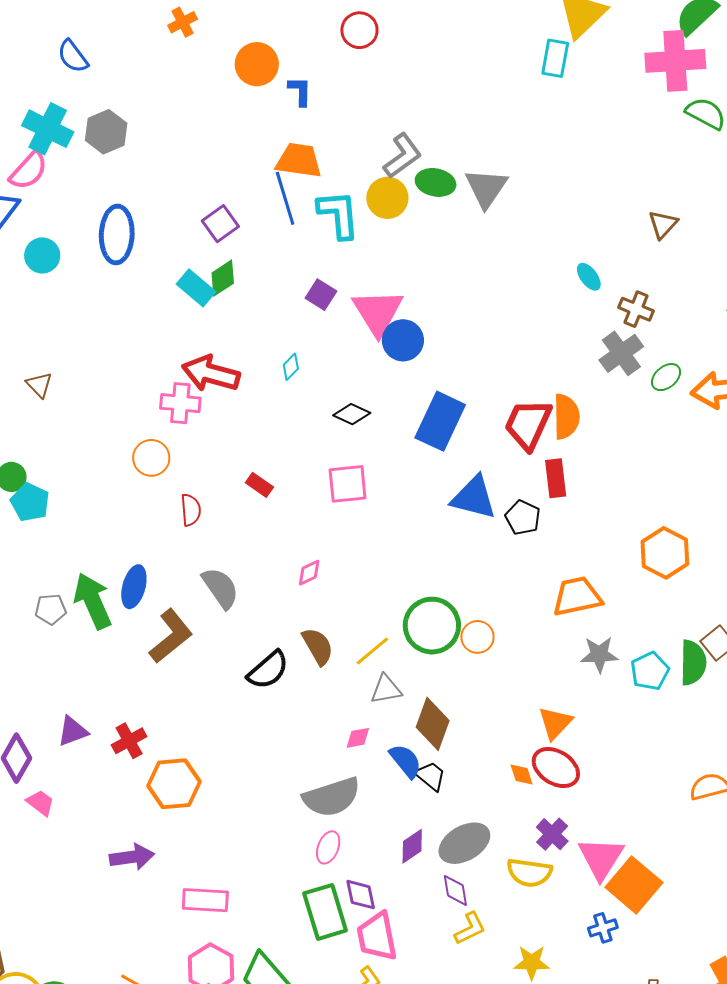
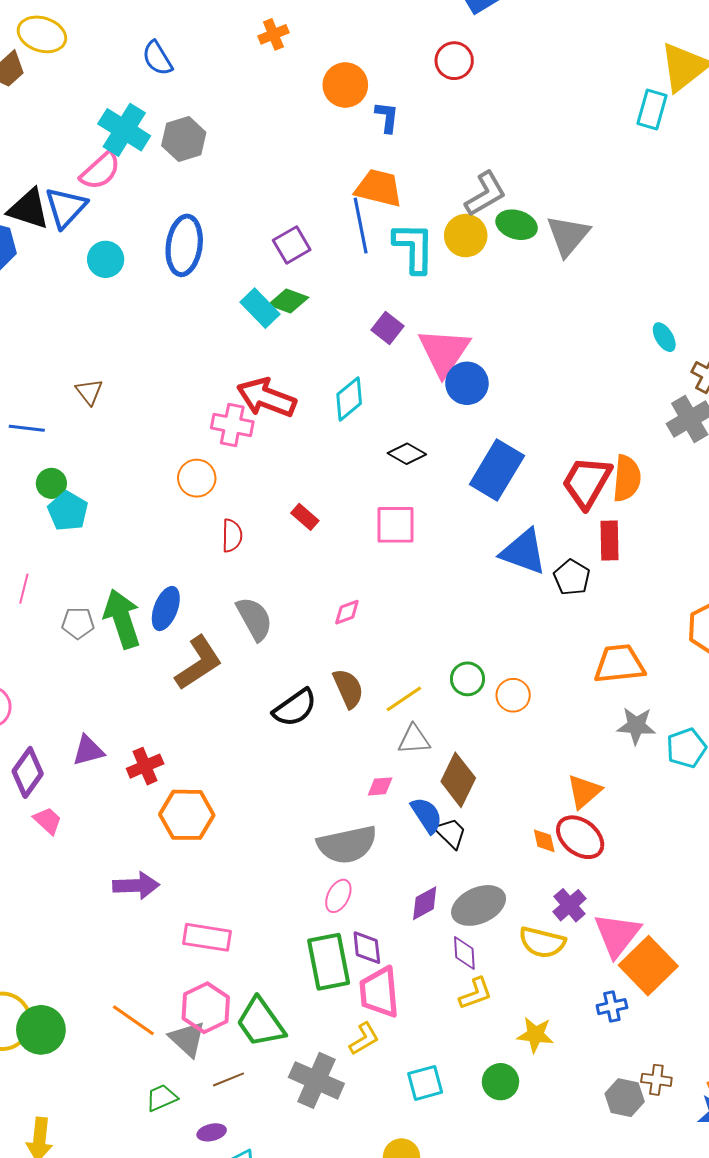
green diamond: (223, 278) -> (288, 301), turned 48
cyan diamond: (291, 367) -> (349, 399), size x1.6
green circle: (432, 626) -> (467, 679), size x0.6

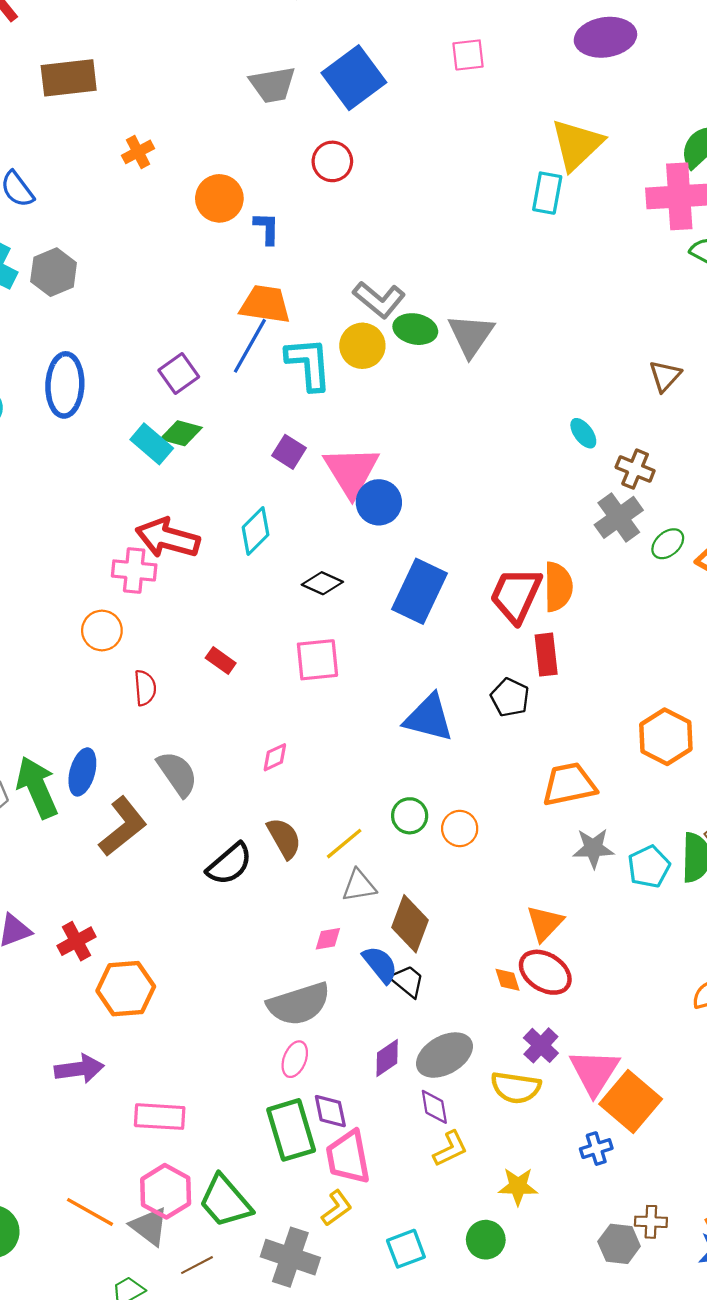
gray L-shape: (485, 194) -> (379, 299), turned 75
blue line: (361, 226) -> (250, 346), turned 46
blue triangle: (523, 552) -> (429, 718), moved

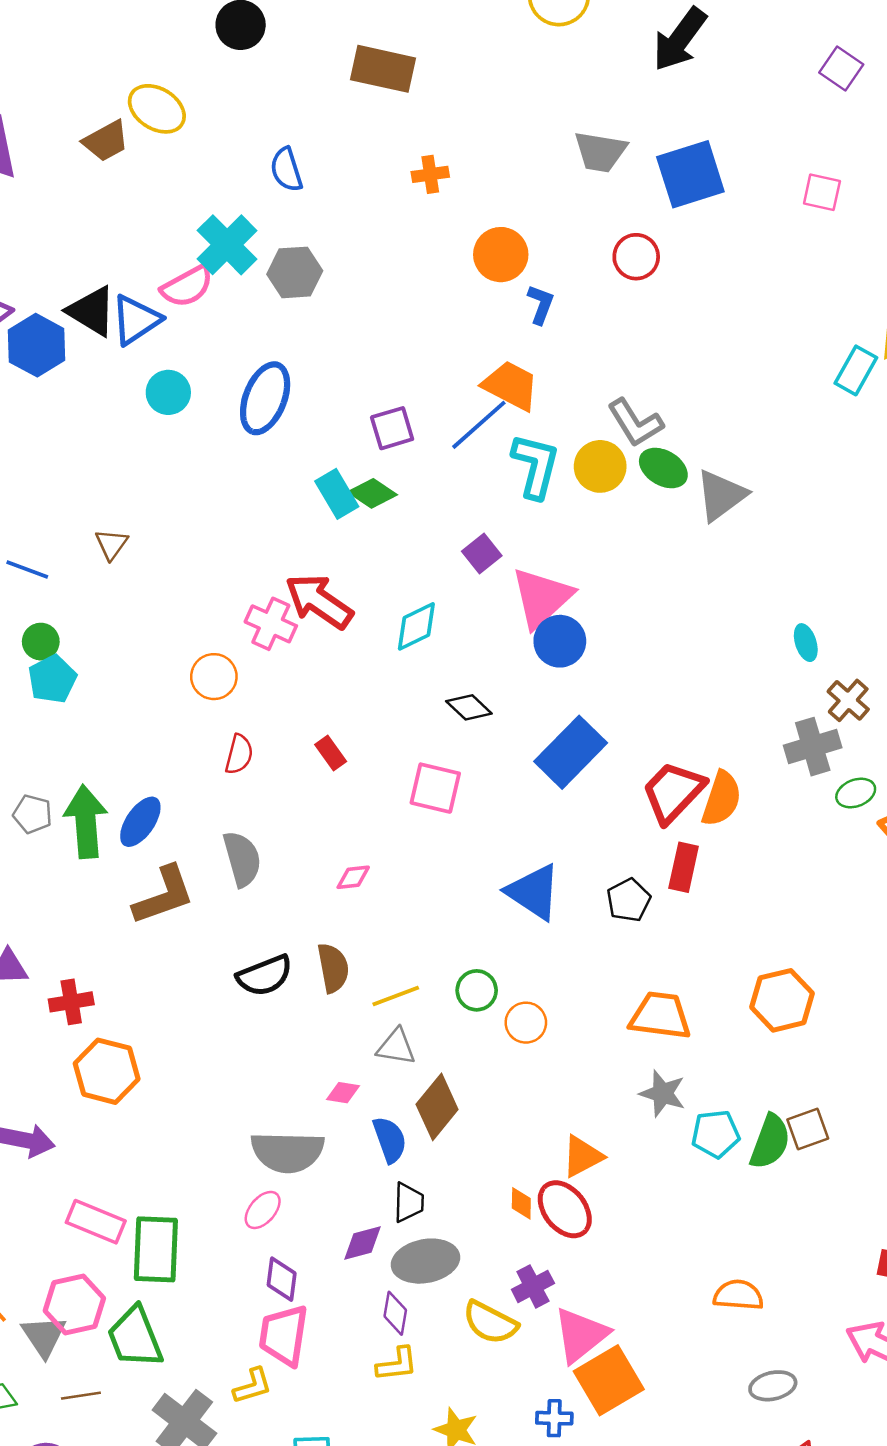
black trapezoid: (407, 981) -> (409, 1202), moved, turned 33
green rectangle: (291, 1130) -> (156, 1249), moved

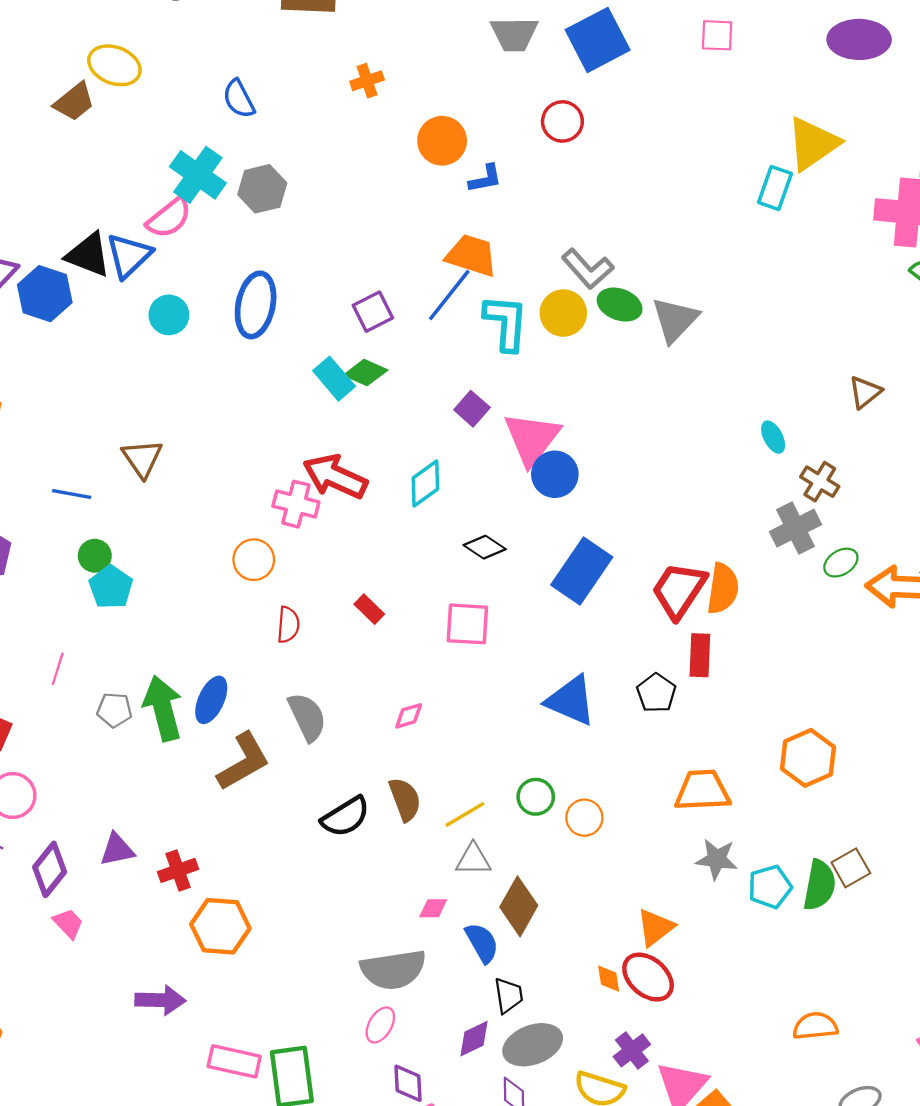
blue L-shape: (541, 304) -> (485, 179), turned 69
brown triangle: (111, 544) -> (142, 458), size x1.4

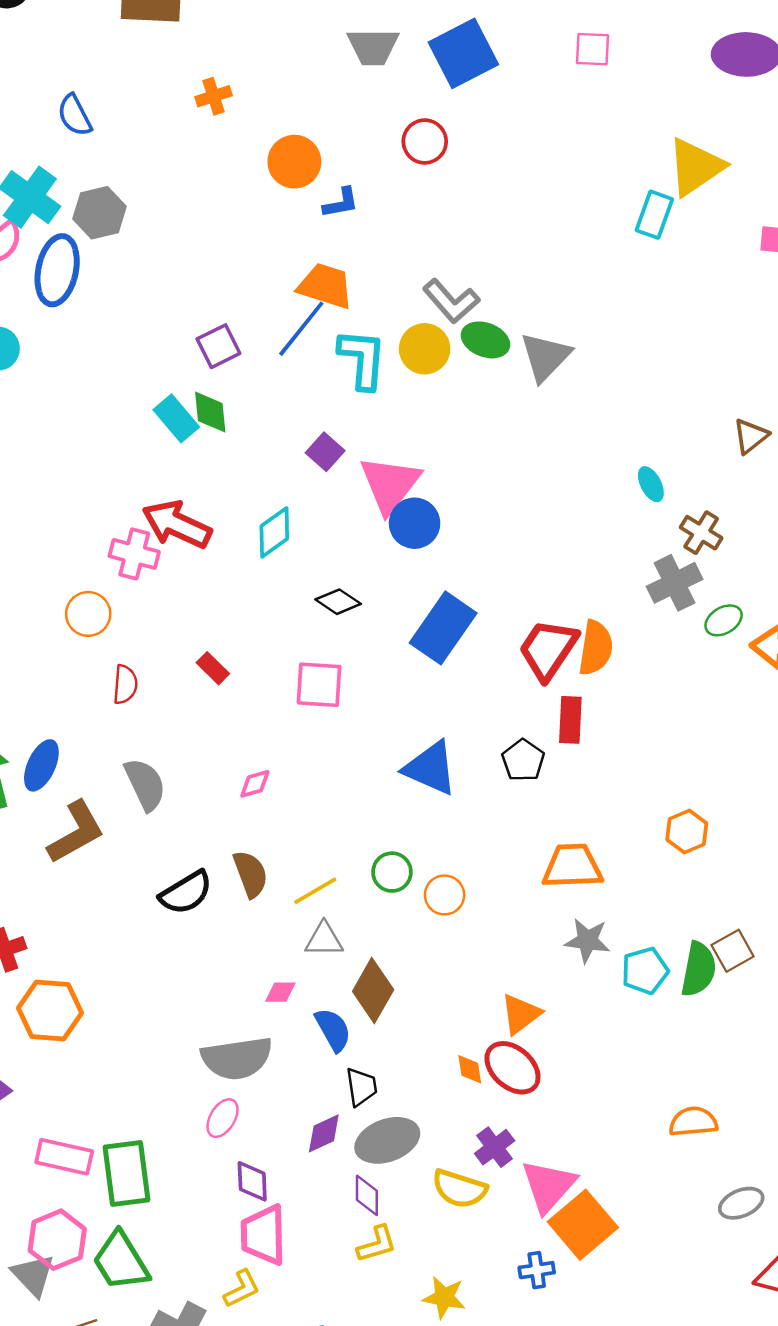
blue ellipse: (256, 305) -> (57, 270), moved
green diamond: (366, 373) -> (210, 412), turned 60
orange hexagon: (808, 758) -> (687, 832), size x0.7

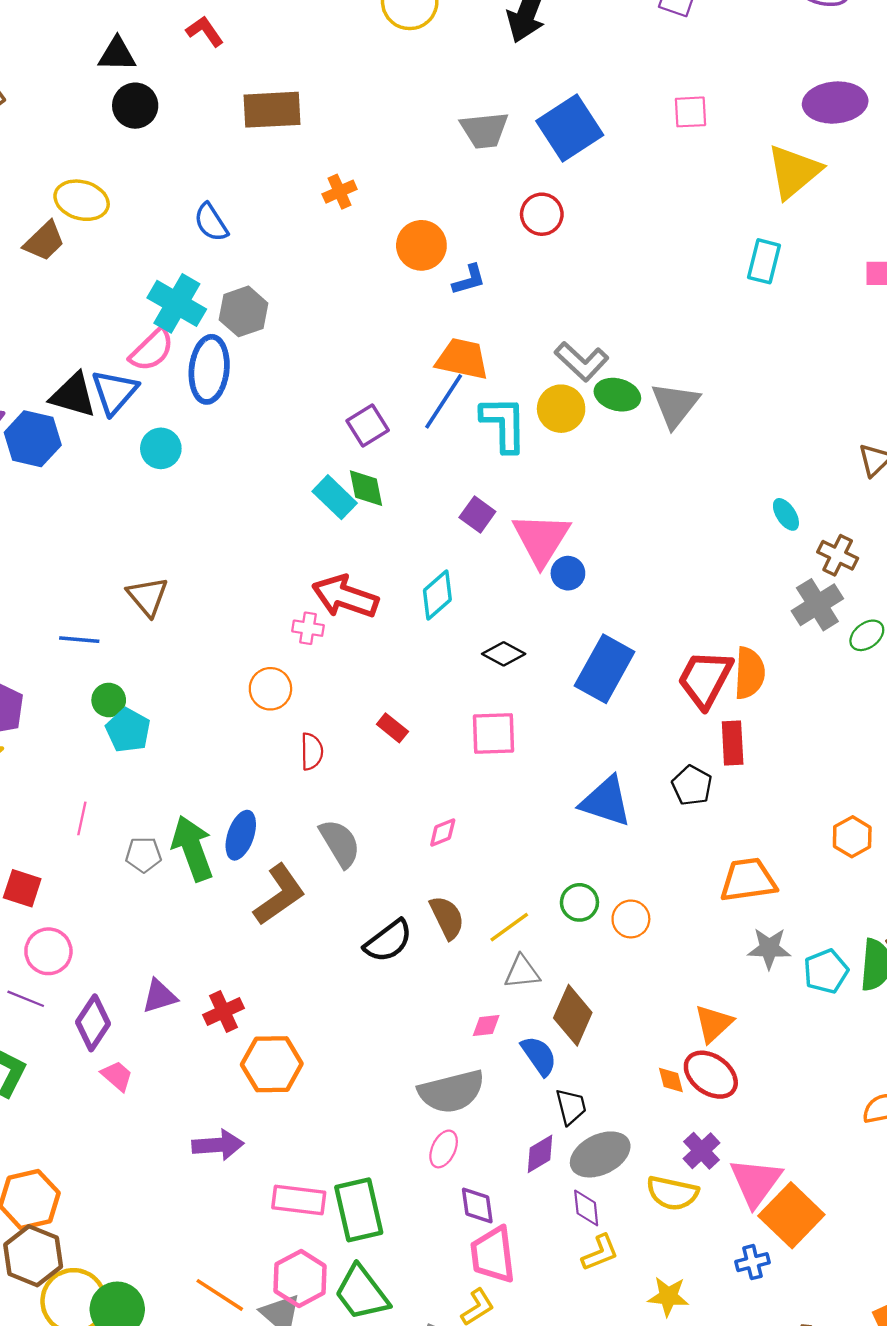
yellow triangle: (696, 167) -> (794, 172), moved
blue circle: (415, 523) -> (568, 573), size x0.7
pink cross: (134, 554) -> (308, 628), size x0.7

